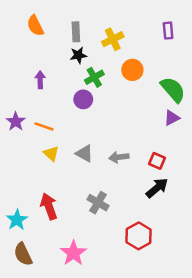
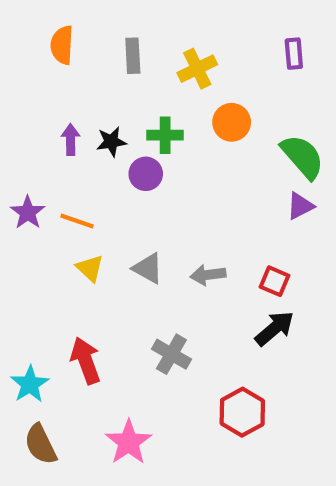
orange semicircle: (35, 26) -> (62, 45), turned 30
black star: (78, 55) -> (111, 142), moved
green cross: (94, 77) -> (165, 135), turned 30

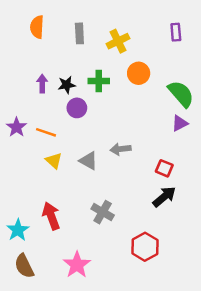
purple circle: (146, 174) -> (77, 108), moved
gray arrow: (208, 275) -> (121, 149), moved

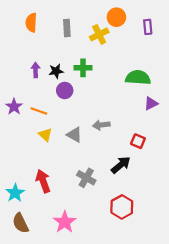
orange circle: (139, 73) -> (116, 17), moved
green semicircle: (181, 94) -> (138, 78), moved, turned -45
black arrow: (164, 197) -> (121, 165), moved

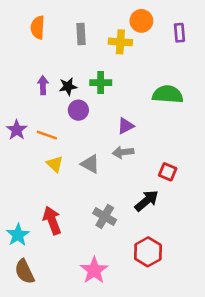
yellow cross: (99, 34) -> (120, 42), turned 30
purple triangle: (151, 103) -> (126, 126), moved
pink star: (65, 222) -> (94, 270), moved

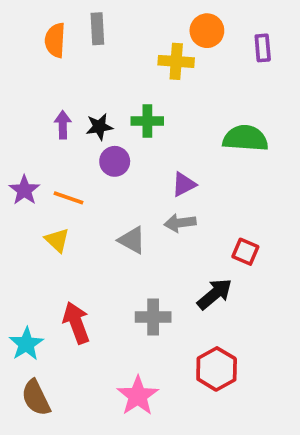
gray rectangle: (81, 34) -> (97, 29), moved
yellow triangle: (55, 164) -> (57, 240), moved
gray cross: (105, 216) -> (153, 317), turned -30

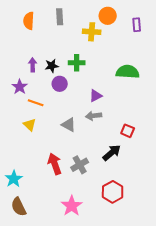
gray rectangle: (97, 29) -> (60, 17), moved
purple star: (24, 190) -> (20, 87), moved
gray cross: (153, 317) -> (80, 165), turned -30
red arrow: (76, 323) -> (55, 164), moved

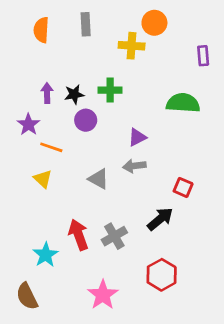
purple rectangle: (137, 25) -> (203, 56), moved
cyan star: (14, 179) -> (46, 255), moved

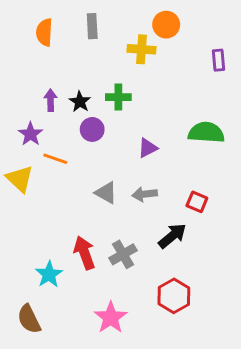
black star: (74, 94) -> (80, 102), turned -30
green semicircle: (183, 103) -> (206, 133), moved
gray arrow: (134, 166) -> (145, 194), moved
yellow triangle: (43, 179) -> (20, 179), moved, size x1.4

